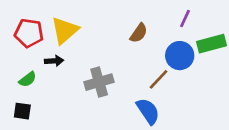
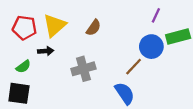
brown semicircle: (139, 33) -> (93, 28), moved
black square: (22, 111) -> (19, 93), size x1.5

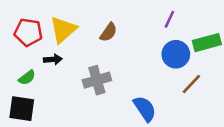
purple line: (156, 15) -> (169, 19), moved
brown line: (134, 67) -> (191, 84), moved

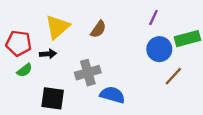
red pentagon: (28, 32) -> (19, 43), moved
black square: (22, 109) -> (53, 98), moved
blue semicircle: (145, 109) -> (112, 95), moved, turned -40

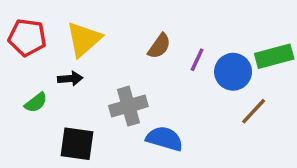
purple line: (153, 17) -> (197, 60), moved
brown semicircle: (98, 29) -> (159, 46), moved
red pentagon: (19, 43) -> (27, 37), moved

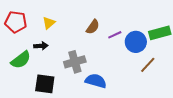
yellow triangle: (84, 39) -> (49, 23), size x0.6
purple line: (197, 60) -> (115, 35), turned 40
green semicircle: (36, 103) -> (21, 60), size x1.5

